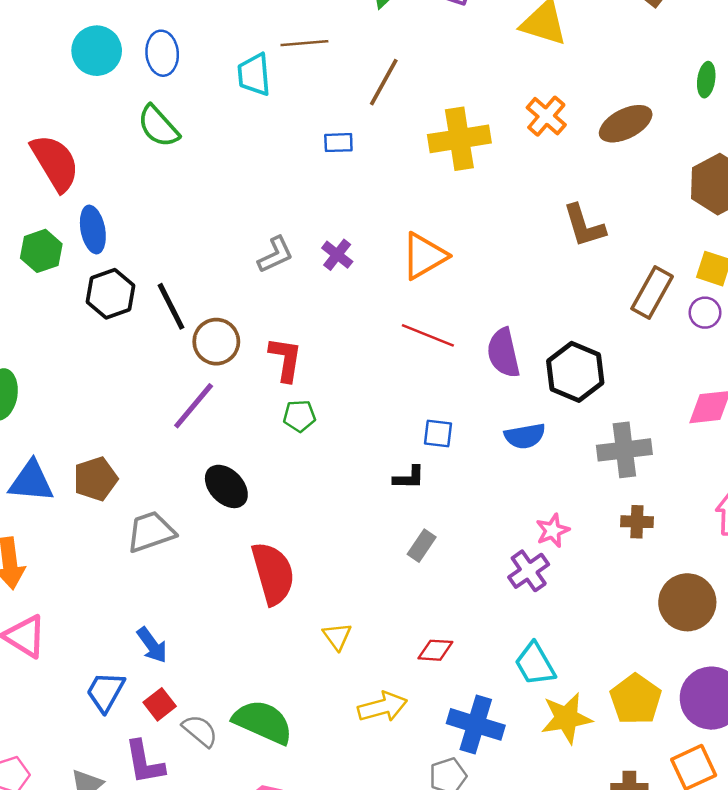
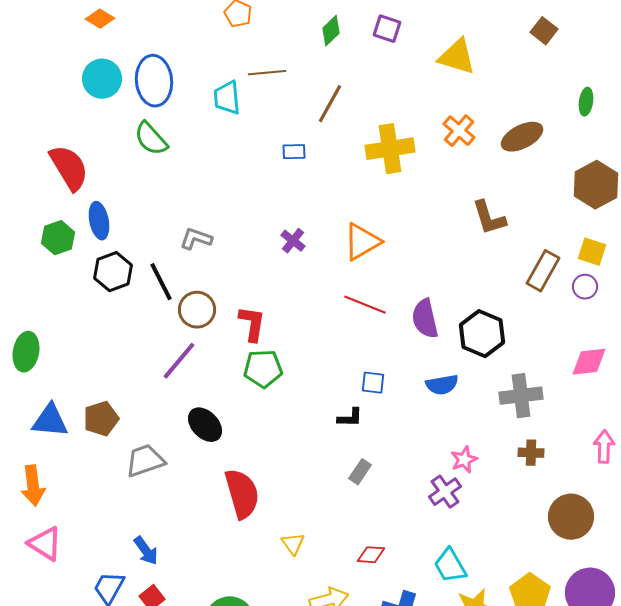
blue ellipse: (162, 53) -> (154, 81), size x1.4
gray L-shape: (275, 255) -> (196, 239), moved, turned -136
green pentagon: (299, 416) -> (263, 369), size x1.5

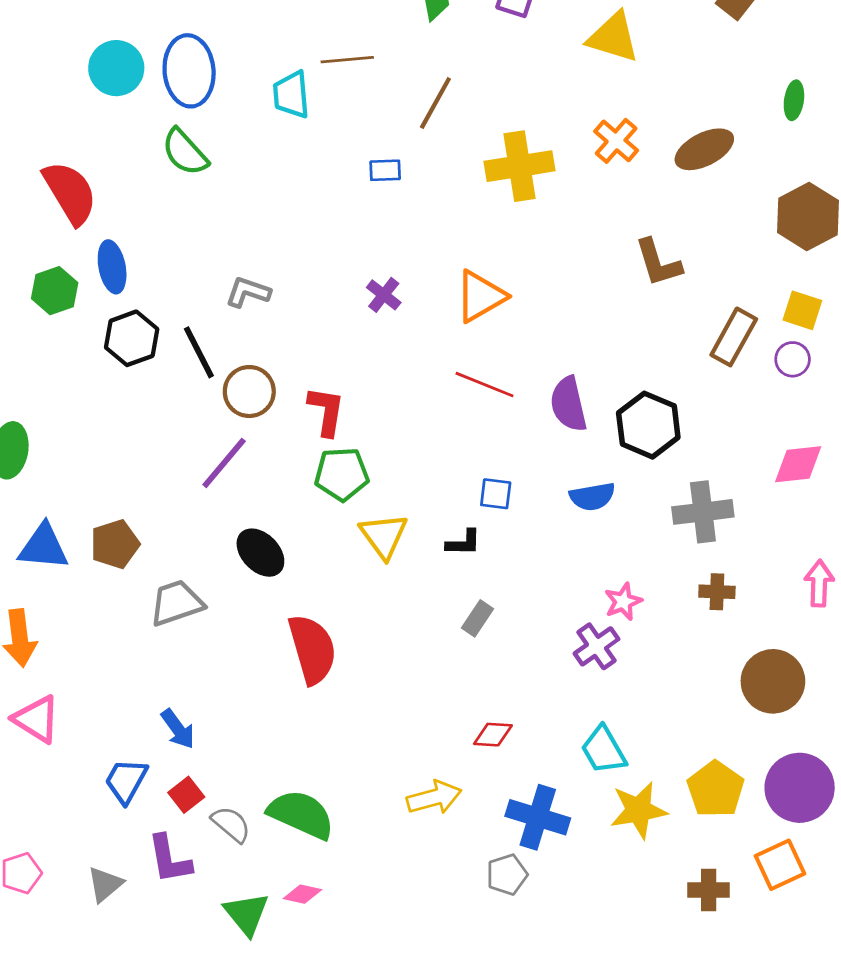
yellow triangle: (293, 544) -> (384, 536), moved, size x1.5

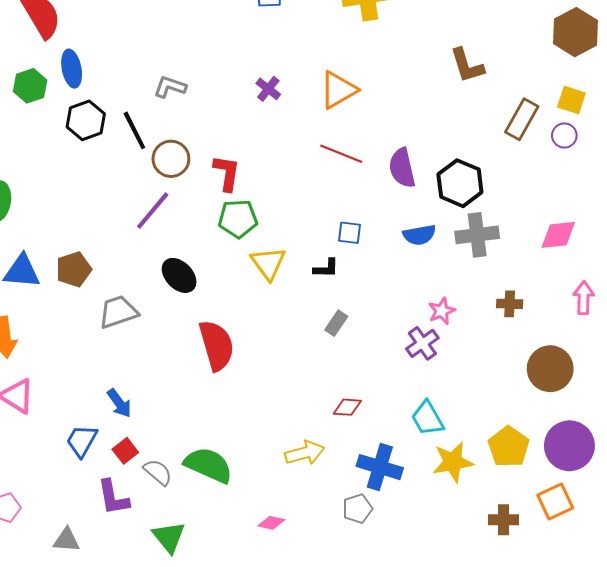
pink diamond: (798, 464) -> (558, 235), moved
gray cross: (703, 512) -> (477, 235), moved
gray triangle: (105, 884) -> (67, 540), moved, turned 44
pink diamond: (302, 894) -> (271, 523), moved

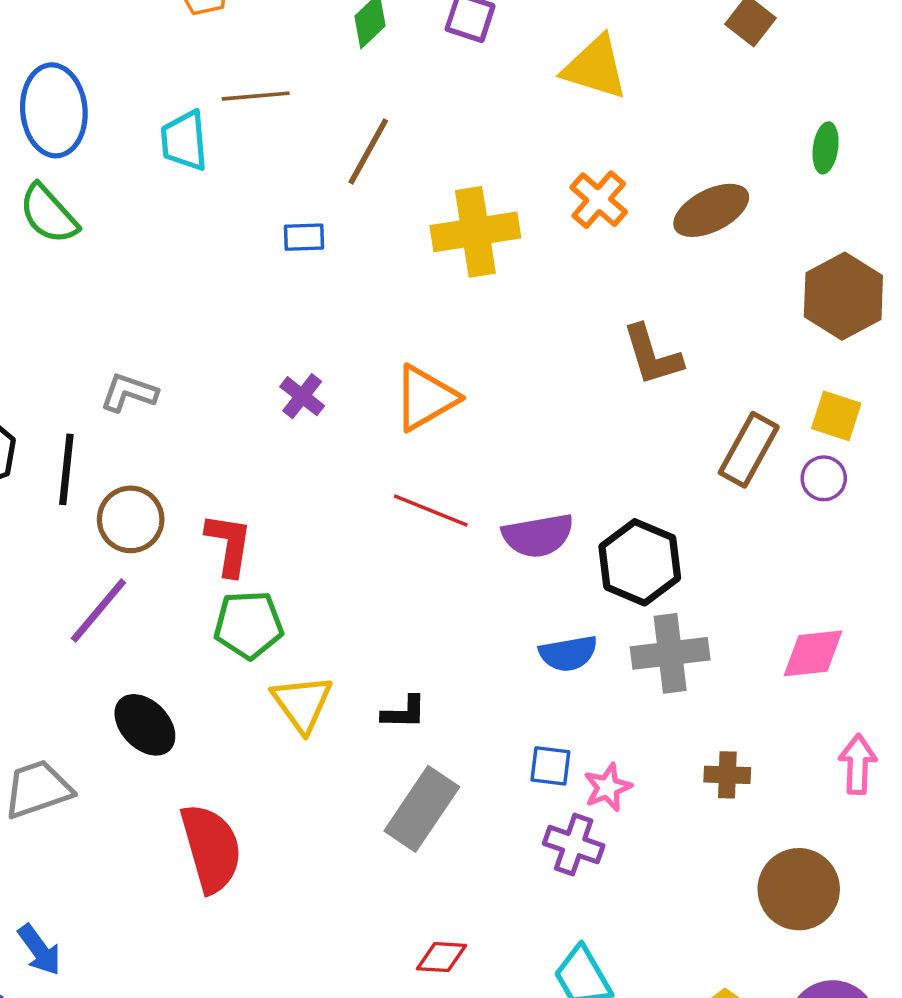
black line: (134, 130) -> (66, 469), turned 33
purple semicircle: (402, 168) -> (538, 535), turned -87
blue square: (349, 233) -> (550, 766), moved
gray rectangle: (336, 323) -> (422, 809), size x1.8
purple cross: (422, 343) -> (574, 845), turned -36

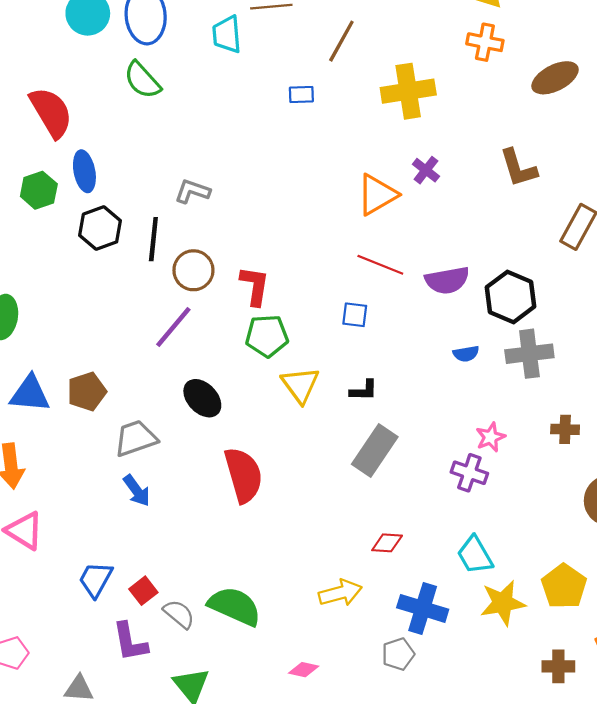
orange cross: (599, 200) -> (485, 42), moved, turned -30
purple cross: (302, 396) -> (426, 170), moved
blue semicircle: (568, 653) -> (466, 354), size x0.7
blue square: (550, 766) -> (355, 315), moved
blue arrow: (40, 950) -> (137, 491), moved

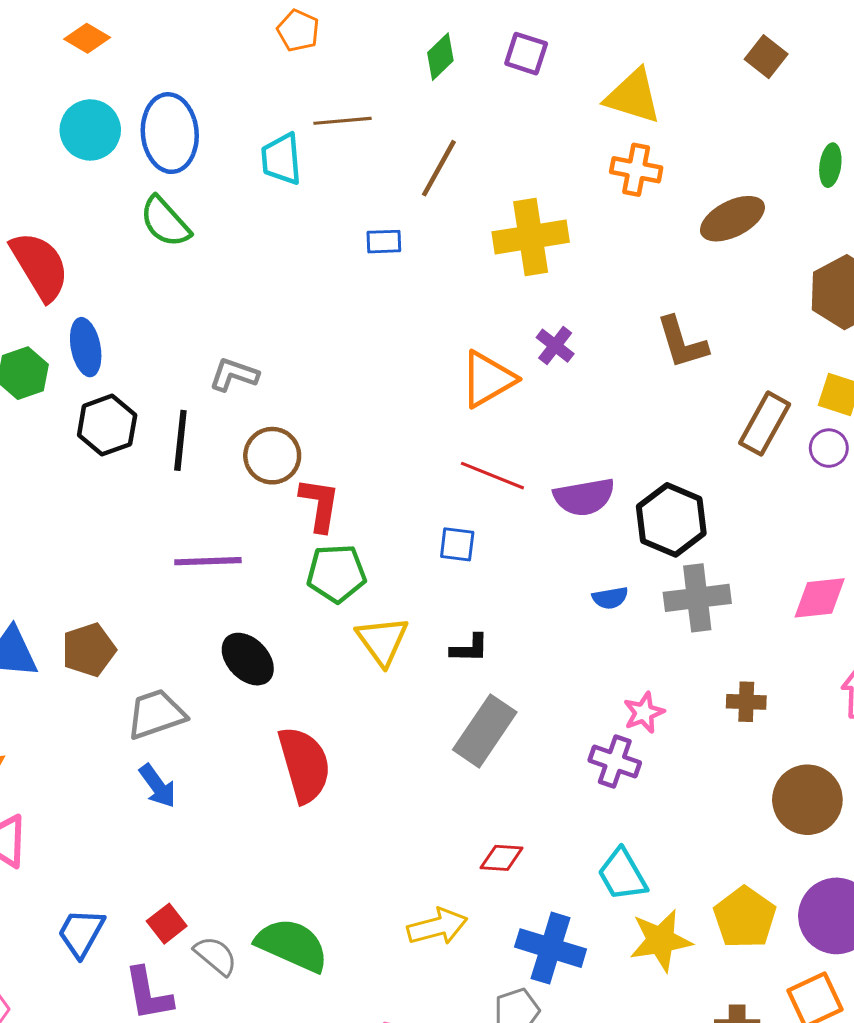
brown circle: (193, 270) -> (272, 456), moved
purple line: (173, 327) -> (208, 561), turned 48
blue trapezoid: (96, 580) -> (81, 933), moved

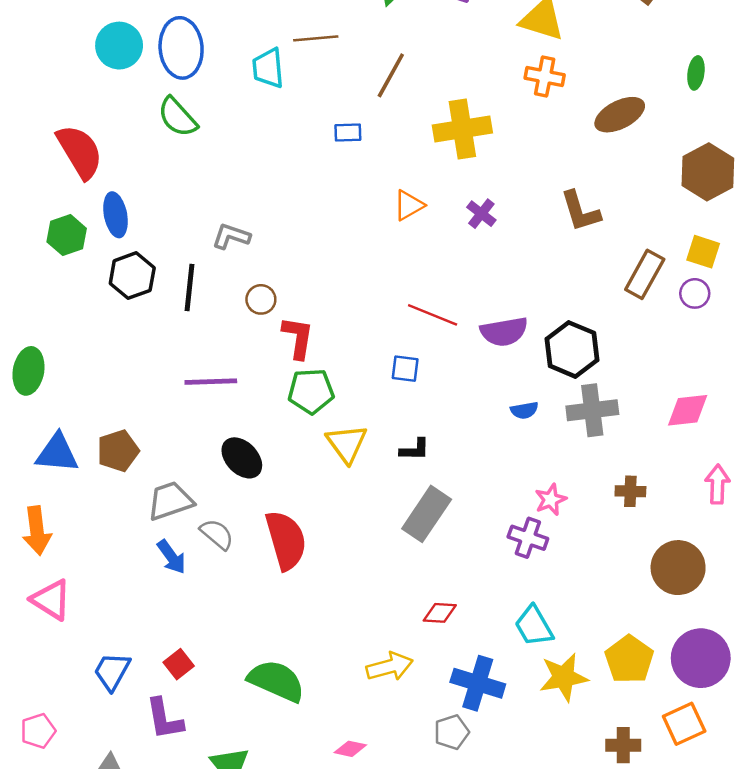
orange triangle: (488, 379) -> (409, 205), moved, size x0.7
brown circle: (272, 456) -> (261, 299), size x0.7
gray semicircle: (216, 956) -> (217, 534), moved

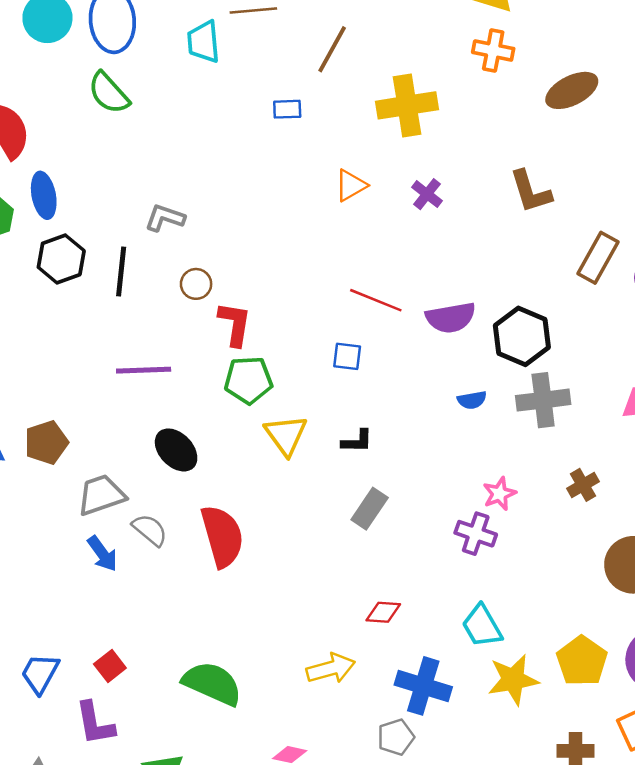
brown cross: (630, 491) -> (583, 485), turned -32
gray rectangle: (427, 514) -> (370, 509), size x0.7

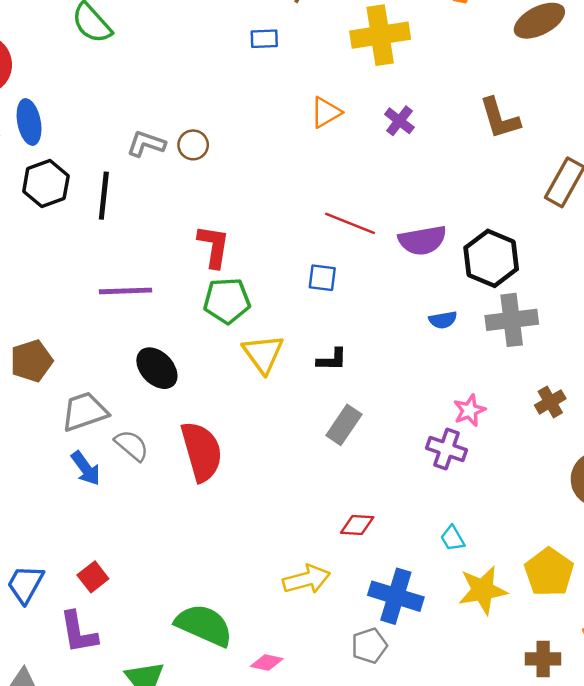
brown circle: (196, 284) -> (193, 145), moved
cyan trapezoid: (482, 626) -> (453, 538), size x0.6
green semicircle: (212, 683) -> (204, 625), moved

